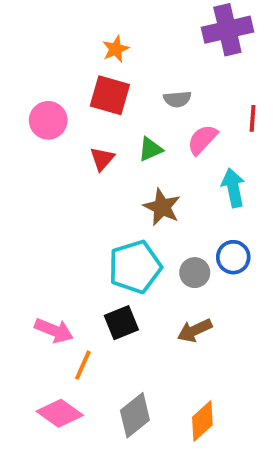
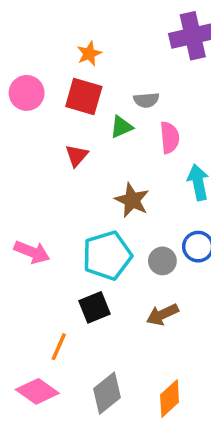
pink circle: (48, 120) -> (27, 93), moved
pink semicircle: (202, 140) -> (170, 138), turned 132
green triangle: (150, 149) -> (121, 127), moved
pink arrow: (54, 330) -> (32, 252), moved

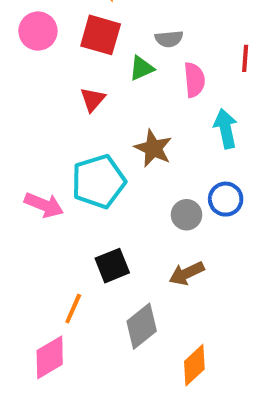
cyan pentagon: (107, 256) -> (99, 182), moved
pink diamond: (37, 391) -> (50, 357), turned -66
gray diamond: (107, 393) -> (142, 326), moved

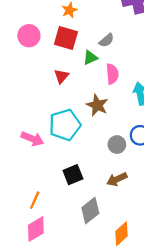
gray semicircle: (169, 39) -> (106, 40), turned -35
pink semicircle: (194, 80) -> (112, 74), moved
orange line: (73, 309) -> (35, 200), moved

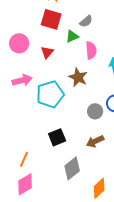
pink circle: (29, 36) -> (19, 43), moved
pink arrow: (32, 139) -> (22, 80), moved, turned -36

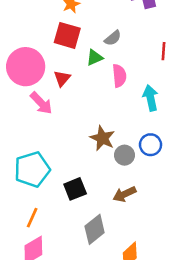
pink circle: (19, 43) -> (26, 67), size x1.5
brown star: (78, 77) -> (102, 138), moved
pink arrow: (22, 80) -> (41, 103), moved, turned 60
cyan pentagon: (50, 94) -> (32, 169), moved

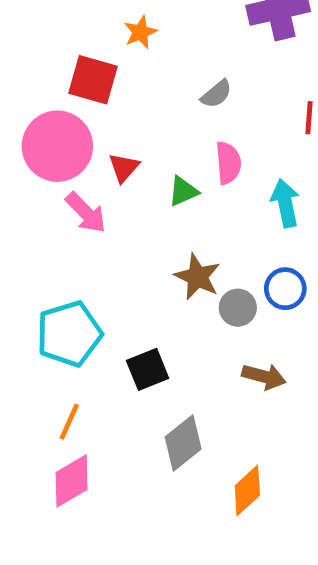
red square: (67, 35) -> (93, 80), moved
green triangle: (95, 58) -> (183, 191), moved
brown arrow: (124, 194) -> (264, 377), moved, turned -140

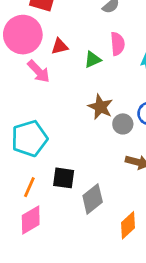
red triangle: (124, 168) -> (60, 46), turned 36
black square: (148, 369) -> (64, 178), moved, turned 30

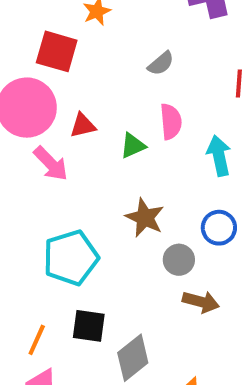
gray circle: (123, 124) -> (179, 260), moved
cyan pentagon: (29, 138) -> (71, 258), moved

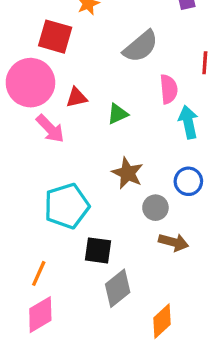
gray semicircle: (161, 63) -> (141, 46), size x1.6
pink semicircle: (171, 122) -> (169, 89), moved
black square: (89, 326) -> (98, 250), moved

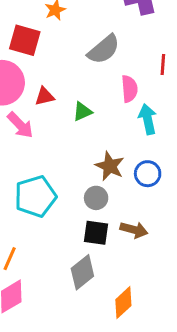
brown star: (128, 173) -> (110, 166), moved
gray circle: (155, 208) -> (96, 198), moved
black square: (98, 250) -> (96, 233), moved

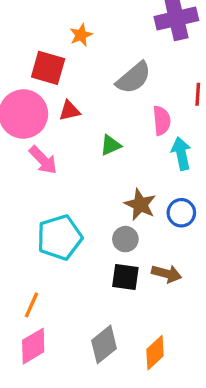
red triangle: (45, 96) -> (69, 111), moved
gray diamond: (82, 272) -> (104, 344), moved

